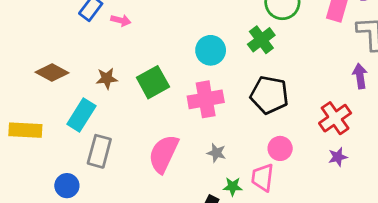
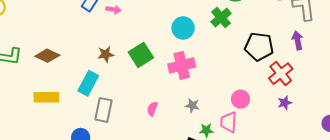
brown diamond: (52, 73) -> (47, 56), moved
black pentagon: (269, 95) -> (259, 47), moved
pink semicircle: (164, 154) -> (152, 109), size x0.5

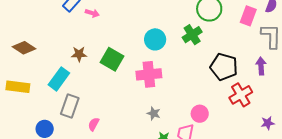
green square: (141, 55) -> (112, 59), turned -35
purple star: (285, 103) -> (268, 123), moved
pink semicircle: (152, 109) -> (94, 124), moved

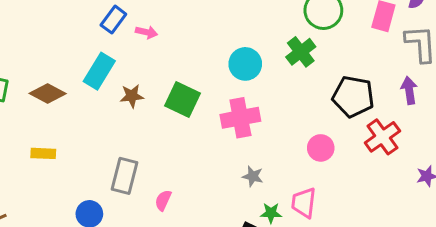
cyan rectangle: (59, 79) -> (99, 71), moved
yellow rectangle: (18, 87) -> (43, 153), size x0.7
pink circle: (200, 114) -> (321, 148), moved

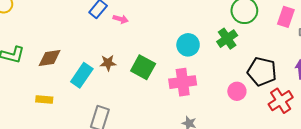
cyan rectangle: (99, 71) -> (82, 75), moved
brown diamond: (48, 94) -> (50, 58), turned -40
pink circle: (321, 148) -> (237, 91), moved

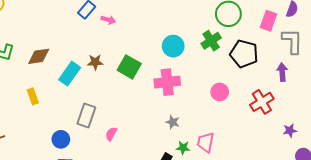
black pentagon: (262, 72) -> (244, 54), moved
yellow rectangle: (44, 99) -> (33, 96), turned 63

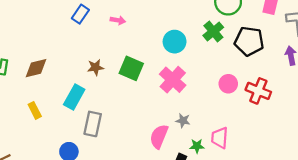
pink arrow: (108, 20) -> (118, 20), moved
cyan rectangle: (70, 74) -> (74, 97), moved
pink cross: (167, 82) -> (173, 80), turned -35
red cross: (262, 102) -> (258, 91), moved, turned -30
pink semicircle: (111, 134) -> (159, 136), moved, size x1.6

